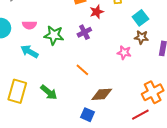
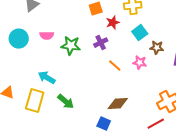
cyan square: (140, 18) -> (140, 33), moved
cyan arrow: (29, 52) -> (47, 78), moved
orange line: (82, 70) -> (115, 66), moved

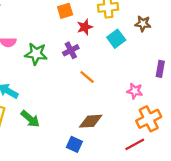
brown star: (157, 48) -> (143, 24), moved
pink star: (140, 63) -> (135, 91), moved

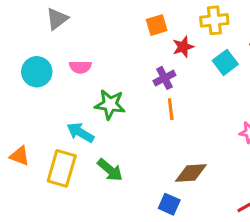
green star: (36, 54) -> (110, 104), moved
orange line: (87, 77) -> (171, 109), moved, turned 42

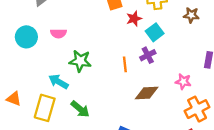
cyan square: (225, 62) -> (155, 32), moved
purple cross: (164, 78) -> (148, 55), moved
brown diamond: (191, 173) -> (147, 93), moved

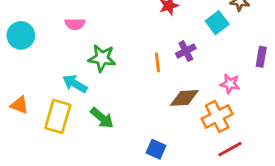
cyan square: (155, 32) -> (217, 23), moved
cyan circle: (26, 37) -> (21, 35), moved
orange cross: (197, 109) -> (217, 116), moved

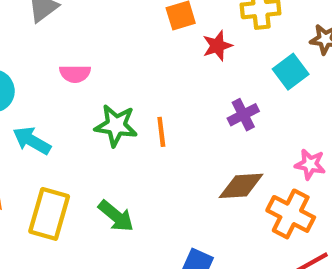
orange line: (157, 62) -> (161, 132), moved
cyan arrow: (75, 84) -> (32, 141), moved
orange cross: (217, 116) -> (291, 214), turned -36

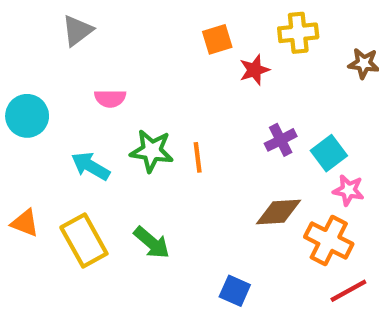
cyan square: (291, 72) -> (329, 153), moved
cyan arrow: (32, 141) -> (90, 166), moved
yellow rectangle: (49, 214) -> (84, 240), turned -45

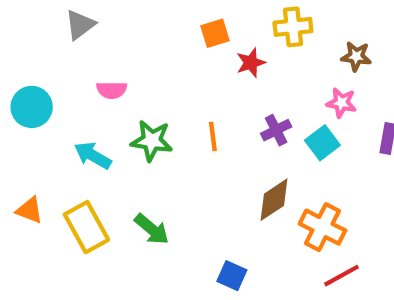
orange line: (198, 157) -> (213, 136), moved
pink star: (348, 190) -> (341, 103), moved
brown diamond: (279, 212) -> (274, 200), turned -30

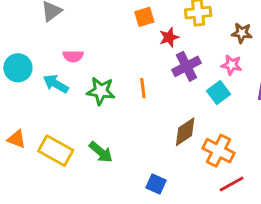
purple cross: (276, 130) -> (187, 66), moved, size x1.4
cyan arrow: (93, 155) -> (56, 84), moved
yellow rectangle: (86, 227) -> (56, 151), turned -32

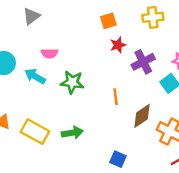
red star: (169, 37) -> (118, 45), moved
orange line: (143, 88) -> (116, 97), moved
green arrow: (101, 152) -> (72, 133), turned -50

